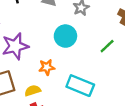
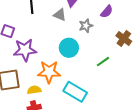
orange star: (47, 67) -> (49, 72), size x1.6

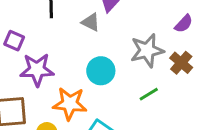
purple semicircle: (107, 12) -> (184, 24), moved
gray star: (86, 26) -> (147, 50), moved, size x1.6

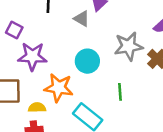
green line: (149, 94) -> (120, 92), moved, turned -66

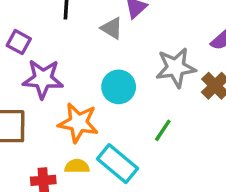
green line: (120, 92) -> (163, 130), turned 36
yellow semicircle: (37, 108) -> (77, 166), moved

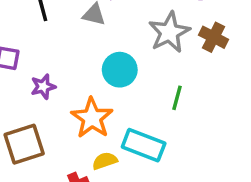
purple star: (43, 79) -> (43, 87), size x0.6
orange star: (78, 123) -> (92, 118), turned -30

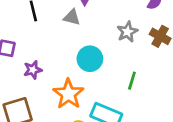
gray star: (169, 32) -> (127, 32), size x0.7

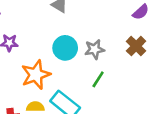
gray star: (127, 32) -> (94, 49), moved

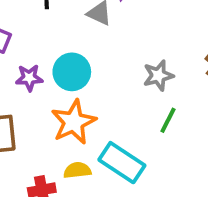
cyan circle: (65, 48) -> (72, 72), moved

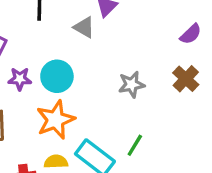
green line: (168, 120) -> (135, 145), moved

